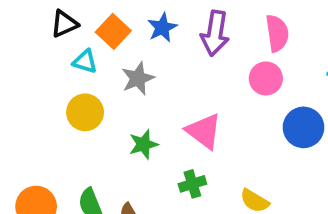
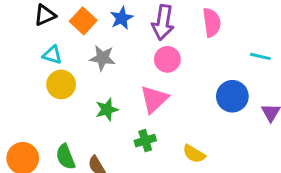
cyan triangle: (85, 61) -> (52, 55), moved
gray star: (138, 78) -> (102, 58), turned 30
pink circle: (266, 78) -> (167, 59), moved
pink triangle: (204, 131) -> (154, 99), turned 40

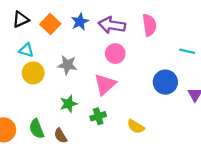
purple arrow: (163, 22) -> (112, 25), turned 90
gray star: (102, 58) -> (67, 65), moved
green star: (107, 110) -> (68, 104), moved

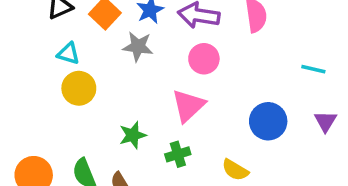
cyan line: (187, 51) -> (313, 69), moved
gray star: (67, 65) -> (138, 47), moved
blue circle: (165, 82) -> (268, 121), moved

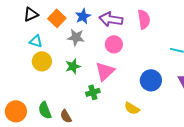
green star: (133, 135) -> (73, 66), moved
green cross: (178, 154) -> (93, 92), moved

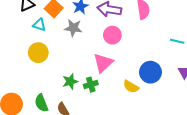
cyan triangle: (36, 41) -> (39, 25), moved
green star: (73, 66) -> (70, 81), moved
yellow semicircle: (132, 108) -> (131, 87), moved

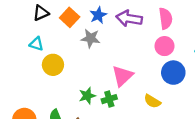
cyan triangle: (39, 25) -> (36, 44), moved
pink circle: (112, 35) -> (164, 46), moved
blue circle: (150, 72) -> (173, 73), moved

